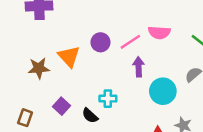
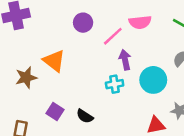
purple circle: (100, 42) -> (83, 23), moved
cyan cross: (108, 99) -> (115, 84), moved

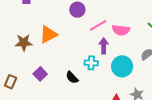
pink semicircle: (140, 22) -> (121, 30), moved
orange triangle: (54, 61) -> (48, 34), turned 42
black semicircle: (85, 116) -> (72, 77), moved

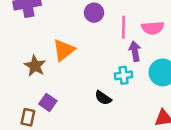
pink line: (98, 25) -> (123, 27), turned -48
brown star: (24, 43) -> (35, 66), turned -30
purple square: (40, 74) -> (48, 102), moved

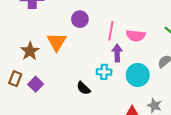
purple circle: (94, 13) -> (80, 19), moved
orange triangle: (64, 50) -> (57, 42), turned -30
brown rectangle: (28, 117) -> (15, 79), moved

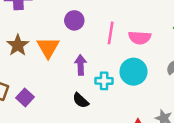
brown star: (30, 51) -> (18, 45), moved
purple arrow: (117, 53) -> (80, 65), moved
cyan circle: (138, 75) -> (133, 72), moved

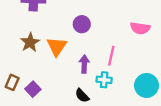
pink line: (111, 33) -> (111, 56), moved
pink semicircle: (140, 38) -> (140, 28), moved
cyan circle: (133, 72) -> (147, 85), moved

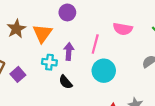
pink semicircle: (140, 28) -> (123, 29), moved
cyan cross: (104, 80) -> (49, 62), moved
cyan circle: (147, 85) -> (104, 71), moved

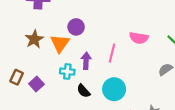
purple circle: (67, 12) -> (76, 27), moved
cyan circle: (104, 71) -> (114, 89), moved

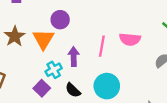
pink semicircle: (139, 38) -> (130, 39), moved
cyan cross: (67, 72) -> (54, 70), turned -32
purple square: (36, 84) -> (42, 88), moved

